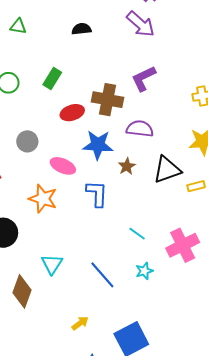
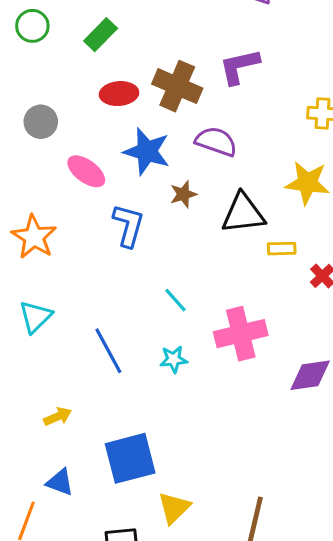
orange star: (43, 199) -> (34, 237), moved

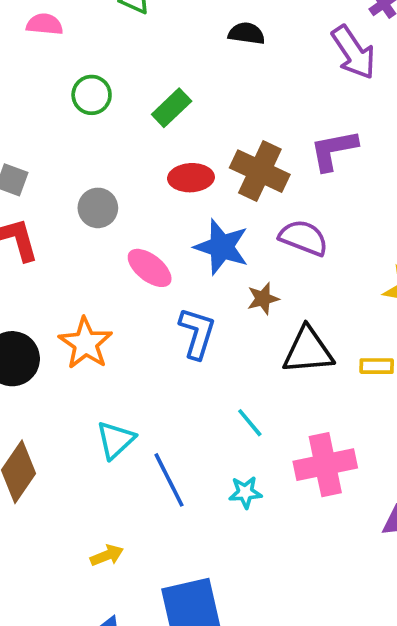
black triangle: (243, 213) -> (308, 351), moved
cyan triangle: (35, 317) -> (115, 440), moved

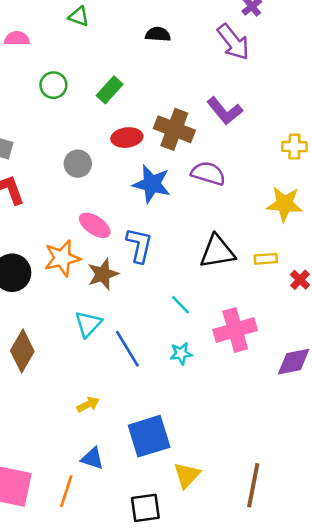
purple L-shape: (334, 150) -> (225, 111), turned -114
gray circle: (98, 208) -> (78, 164), moved
pink ellipse: (150, 268) -> (95, 225), moved
brown star: (263, 299) -> (103, 274), moved, size x1.4
orange star: (86, 343) -> (62, 258), turned 30

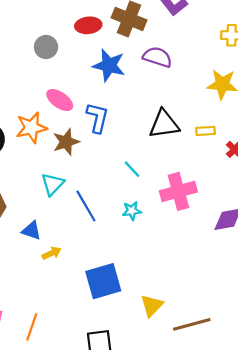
blue triangle: (92, 458) -> (31, 231), moved
yellow triangle: (187, 475) -> (152, 306), moved
brown line: (253, 485) -> (192, 324), turned 63

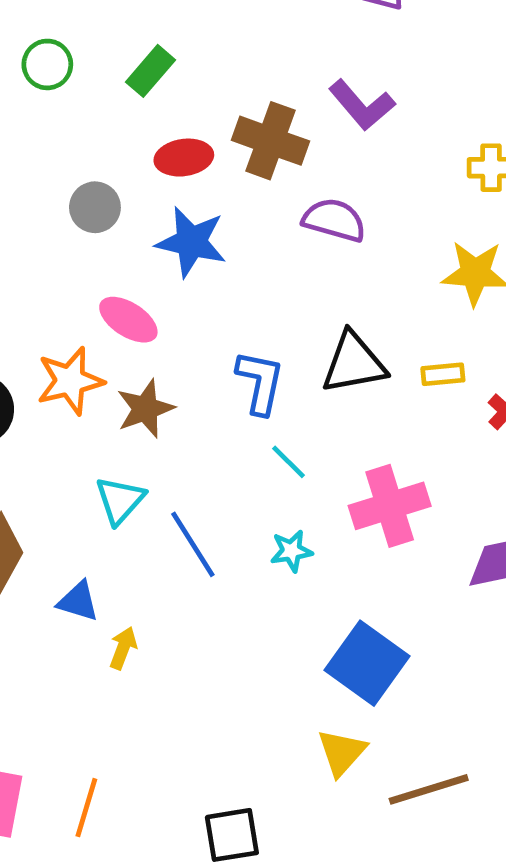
blue star: (109, 65) -> (191, 242), moved
blue L-shape: (97, 118) -> (260, 382), moved
yellow arrow: (52, 253) -> (123, 648), turned -42
blue square: (103, 281) -> (367, 663), moved, turned -36

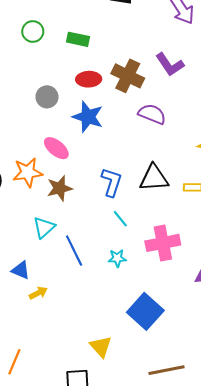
green rectangle: (151, 71) -> (78, 39), turned 55
yellow arrow: (123, 648) -> (38, 293), turned 36
yellow triangle: (342, 752) -> (101, 347), moved, turned -30

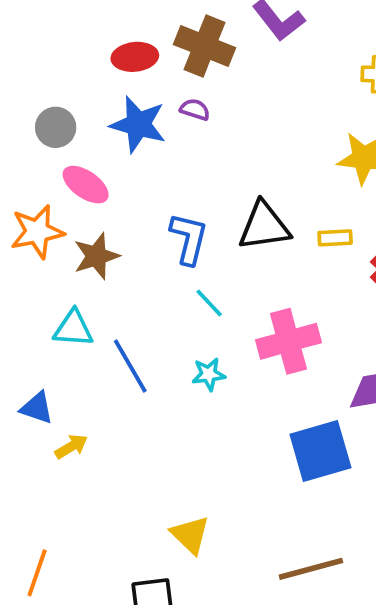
gray circle: (47, 97) -> (56, 127), moved
purple semicircle: (152, 114) -> (195, 109), moved, size x0.6
cyan triangle: (44, 228) -> (73, 329), turned 50
blue square: (145, 311) -> (320, 451), moved, turned 36

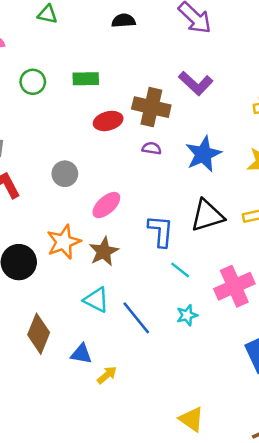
blue star: (138, 124) -> (203, 154), moved, turned -30
pink ellipse: (86, 185) -> (106, 205), moved, turned -68
cyan triangle: (73, 329) -> (96, 300), turned 32

